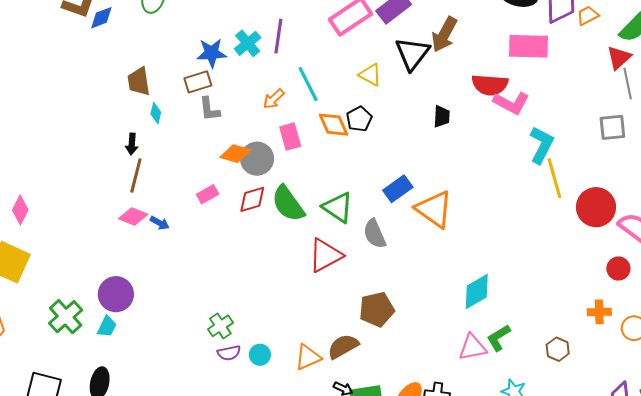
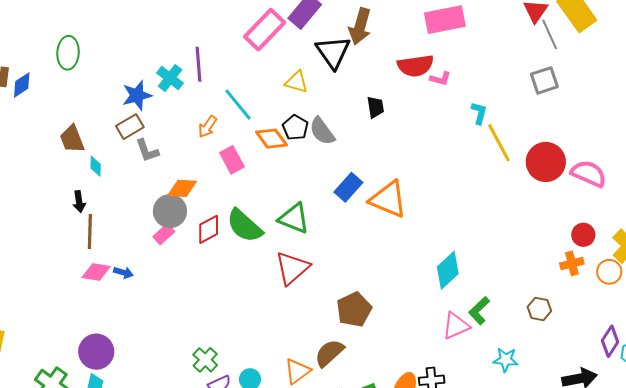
pink L-shape: (511, 103) -> (440, 79), size x0.6
cyan L-shape: (542, 145) -> (479, 113), size x0.6
gray circle: (257, 159) -> (170, 211), moved
gray semicircle: (375, 234) -> (322, 131), moved
red circle: (618, 269) -> (583, 235), moved

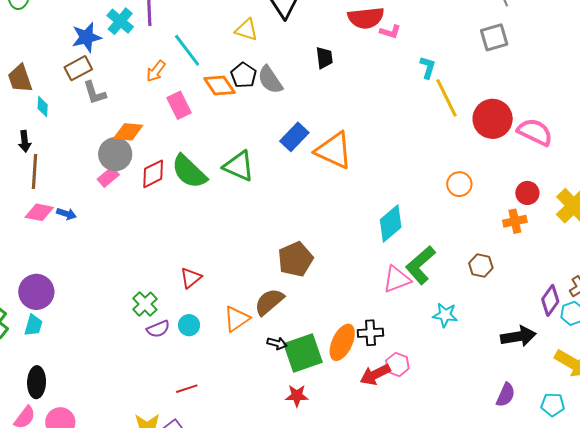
red triangle: (292, 268) -> (191, 278), moved, size x0.6
orange circle: (609, 272) -> (459, 184), moved
green L-shape: (479, 311) -> (421, 265), size x1.4

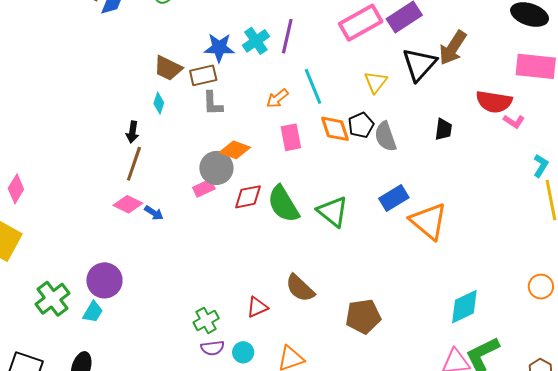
yellow triangle: (246, 30) -> (376, 82), turned 35
brown trapezoid: (20, 78) -> (168, 68), moved, turned -60
brown semicircle: (269, 302) -> (300, 288), moved, turned -112

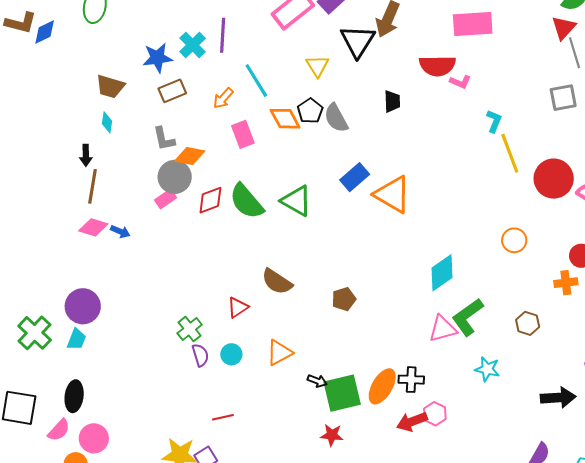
brown rectangle: (203, 75) -> (172, 91), moved
gray L-shape: (213, 103) -> (164, 139), moved
brown pentagon: (363, 316) -> (344, 299), size x0.7
purple semicircle: (212, 348) -> (200, 355), turned -90

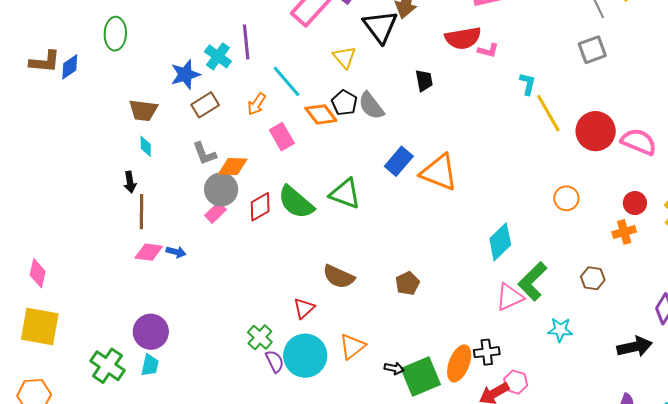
cyan circle: (231, 354) -> (305, 356), size x2.0

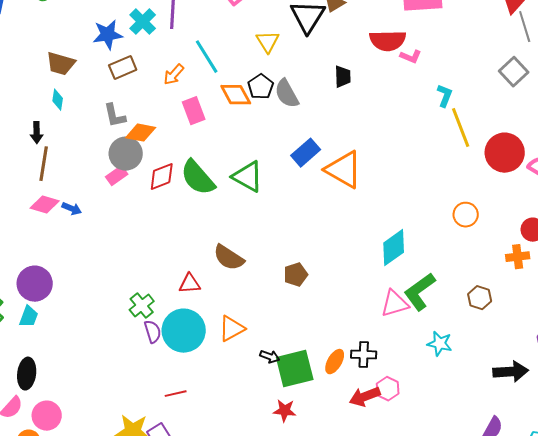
gray square: (592, 50) -> (514, 72), turned -32
red triangle: (304, 308) -> (190, 284), turned 30
orange ellipse: (459, 363) -> (335, 362), size x0.7

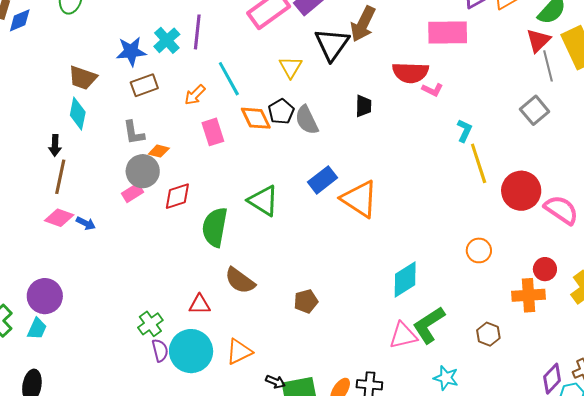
cyan diamond: (58, 100) -> (78, 114), size x1.5
orange diamond: (141, 133) -> (159, 151), size x0.7
green semicircle: (198, 178) -> (215, 227), moved, turned 48
orange cross: (518, 257) -> (529, 295), size x1.4

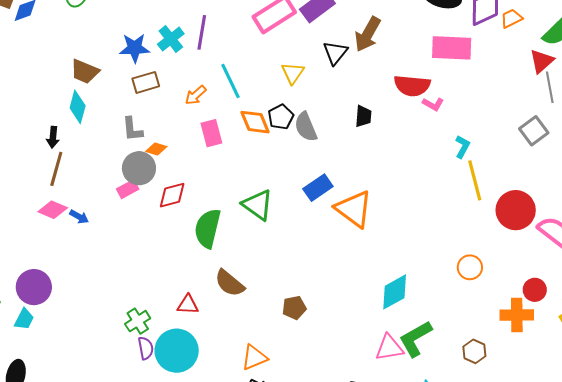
black triangle: (332, 44) -> (335, 53), size x0.7
orange triangle: (239, 352) -> (254, 357), moved

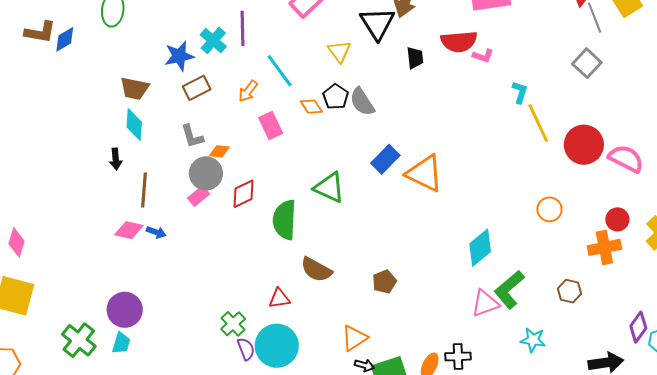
black triangle: (335, 53) -> (377, 23), size x1.4
black trapezoid: (363, 116) -> (415, 58), moved
orange diamond: (255, 122) -> (311, 107), size x0.7
brown line: (56, 169) -> (144, 190), moved

